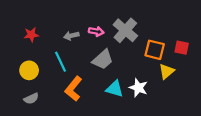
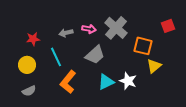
red star: (31, 35) -> (33, 39), moved
red square: (182, 48) -> (168, 26), moved, turned -32
cyan triangle: (115, 89) -> (106, 82), turned -42

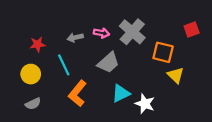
yellow triangle: (154, 66) -> (176, 75), turned -35
white star: (128, 81) -> (145, 104), moved

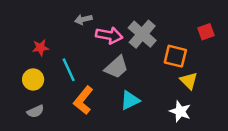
pink arrow: (101, 33) -> (109, 35), size x1.5
gray arrow: (75, 38) -> (83, 19), moved
white star: (145, 104) -> (180, 111), moved

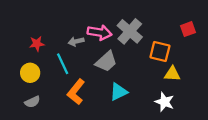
gray arrow: (83, 19) -> (76, 41), moved
yellow triangle: (189, 81) -> (172, 74), turned -42

